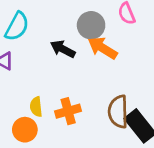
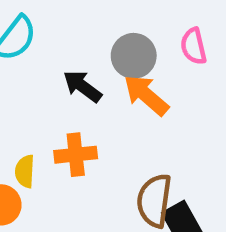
orange cross: (68, 111) -> (76, 155), moved

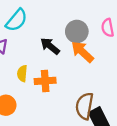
yellow semicircle: (25, 171) -> (22, 73), moved

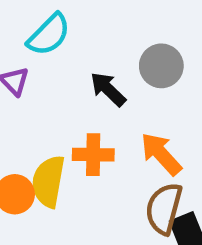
orange arrow: (82, 52) -> (161, 154), moved
yellow semicircle: (22, 73) -> (48, 181), moved, size x1.6

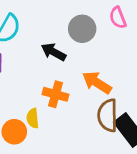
orange cross: (93, 155) -> (56, 94), turned 30
yellow semicircle: (48, 181) -> (33, 118), size x0.6

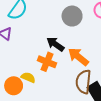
black arrow: (54, 52) -> (55, 44), moved
yellow semicircle: (33, 118) -> (28, 77), turned 112

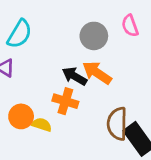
orange arrow: (78, 57) -> (97, 73), moved
orange circle: (14, 86) -> (21, 116), moved

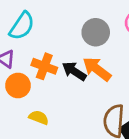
orange cross: (65, 101) -> (44, 66), moved
orange circle: (21, 116) -> (18, 85), moved

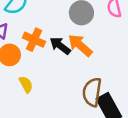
yellow semicircle: (39, 117) -> (26, 84), turned 36

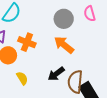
black arrow: (60, 46) -> (56, 74), moved, turned -72

